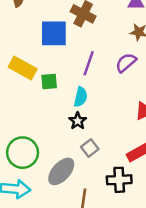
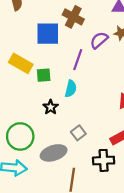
purple semicircle: (126, 63) -> (99, 40), moved
black star: (78, 121) -> (51, 107), moved
gray ellipse: (61, 171) -> (54, 153), turned 30

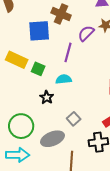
green square: (44, 75) -> (38, 69), turned 32
cyan semicircle: (71, 89) -> (64, 79), turned -105

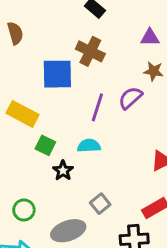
purple semicircle: (86, 33) -> (130, 98), moved
green square: (38, 69) -> (45, 145), moved
green circle: (21, 126) -> (24, 210), size x0.6

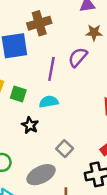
brown cross: (90, 51) -> (39, 23), turned -35
green square: (45, 145) -> (18, 94), moved

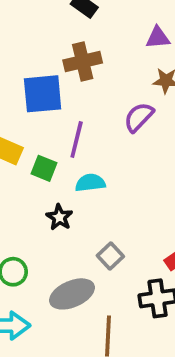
purple line: (51, 69) -> (77, 140), moved

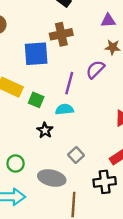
purple line: (77, 140) -> (69, 83), moved
gray ellipse: (72, 294) -> (52, 178), turned 35

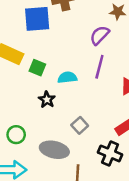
purple line: (69, 83) -> (99, 67), moved
black cross: (105, 182) -> (110, 153), turned 30

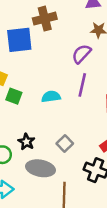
green square: (37, 68) -> (14, 96), moved
black star: (47, 100) -> (26, 142), moved

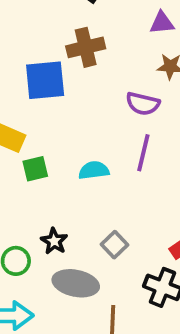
purple semicircle: (81, 54) -> (143, 104), turned -120
green square: (14, 96) -> (35, 169), turned -35

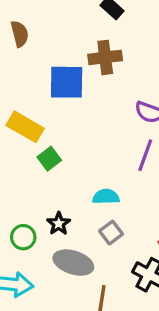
green square: (35, 169) -> (49, 159), turned -30
cyan semicircle: (94, 170) -> (106, 197), moved

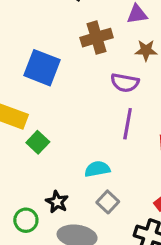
brown cross: (105, 57) -> (97, 38), moved
blue square: (67, 82) -> (42, 68), turned 30

